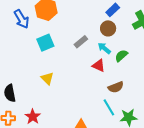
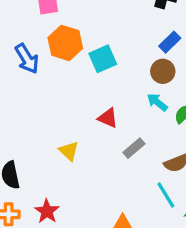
gray rectangle: (81, 42) -> (134, 148), moved
cyan square: (45, 43) -> (103, 59), moved
red triangle: (99, 66) -> (108, 118), moved

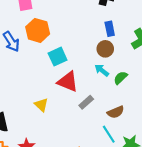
blue rectangle: (170, 42) -> (110, 29), turned -56
cyan square: (103, 59) -> (58, 57), moved
red triangle: (108, 118) -> (68, 82), size x1.5

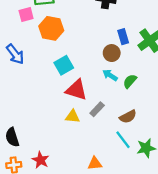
blue rectangle: (110, 29) -> (123, 37), moved
orange hexagon: (38, 30) -> (51, 28), moved
yellow triangle: (41, 105) -> (73, 116), moved, turned -32

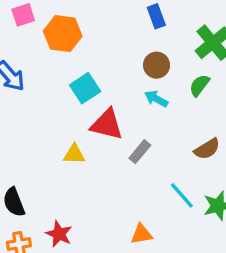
blue rectangle: (123, 37) -> (156, 16), moved
green semicircle: (130, 81) -> (199, 85), moved
yellow triangle: (73, 116) -> (74, 154), moved
brown semicircle: (128, 117) -> (207, 149), moved

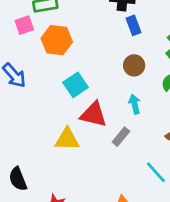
cyan arrow: (156, 99) -> (135, 104), moved, turned 48
yellow triangle: (74, 154) -> (67, 139), size x1.4

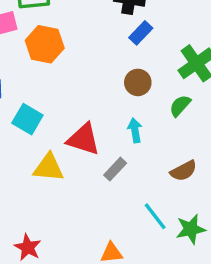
blue rectangle: (134, 25) -> (141, 33), turned 60
cyan square: (76, 85) -> (27, 119), moved, turned -30

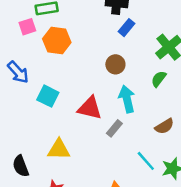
brown circle: (138, 82) -> (115, 64), moved
cyan arrow: (135, 130) -> (127, 99), size x1.5
yellow triangle: (49, 167) -> (59, 149), moved

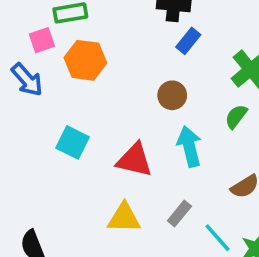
blue arrow: (18, 72) -> (27, 80), moved
gray rectangle: (114, 128) -> (179, 213), moved
yellow triangle: (59, 149) -> (124, 218), moved

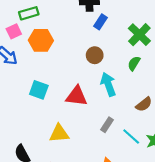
yellow triangle: (124, 218) -> (59, 134), moved

